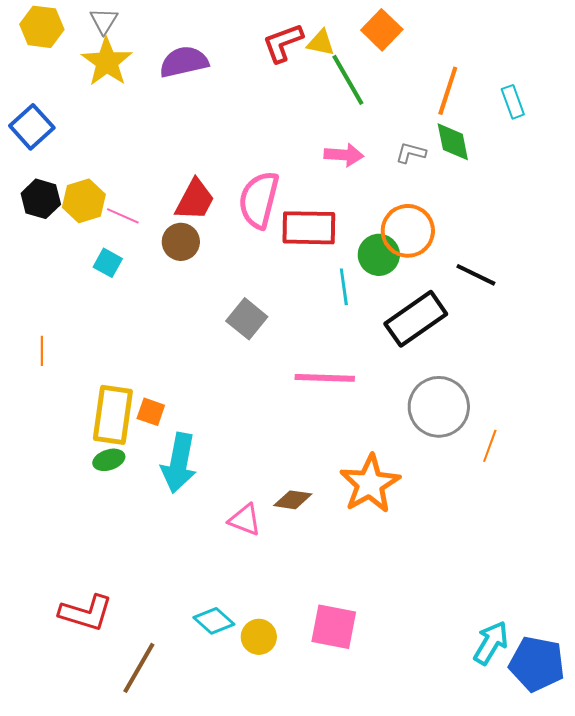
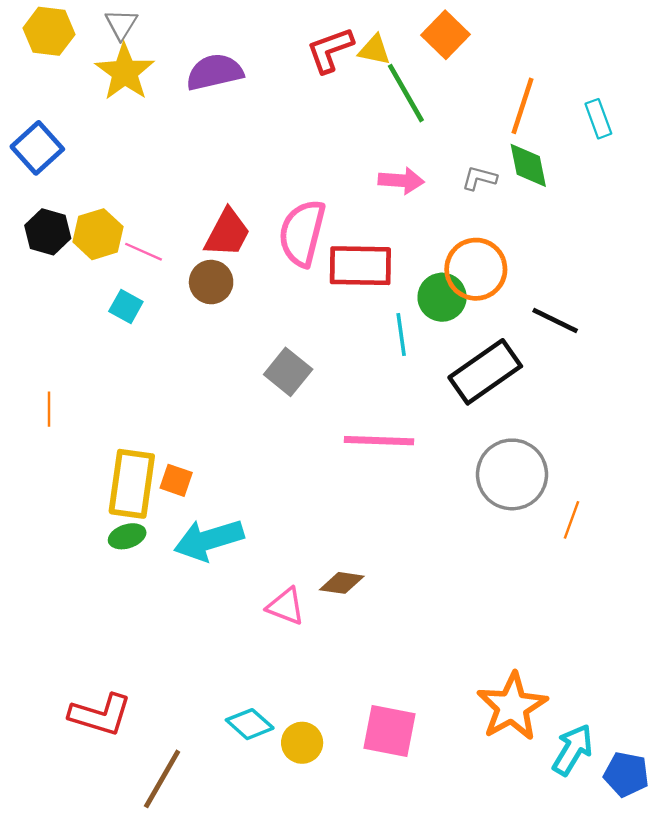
cyan arrow: (179, 463) -> (209, 540), turned 62
orange star: (370, 484) -> (512, 707), moved
blue pentagon: (537, 664) -> (626, 774), size x0.7

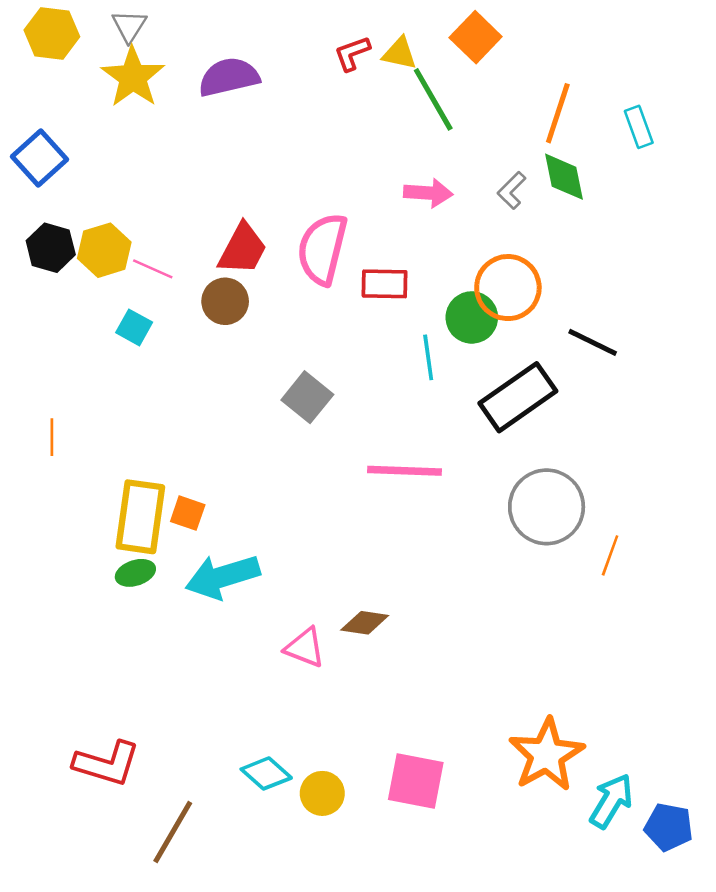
red L-shape: (330, 50) -> (352, 53), size x0.7
gray L-shape: (479, 178) -> (512, 190), turned -60
red rectangle: (360, 266) -> (385, 284), size x0.7

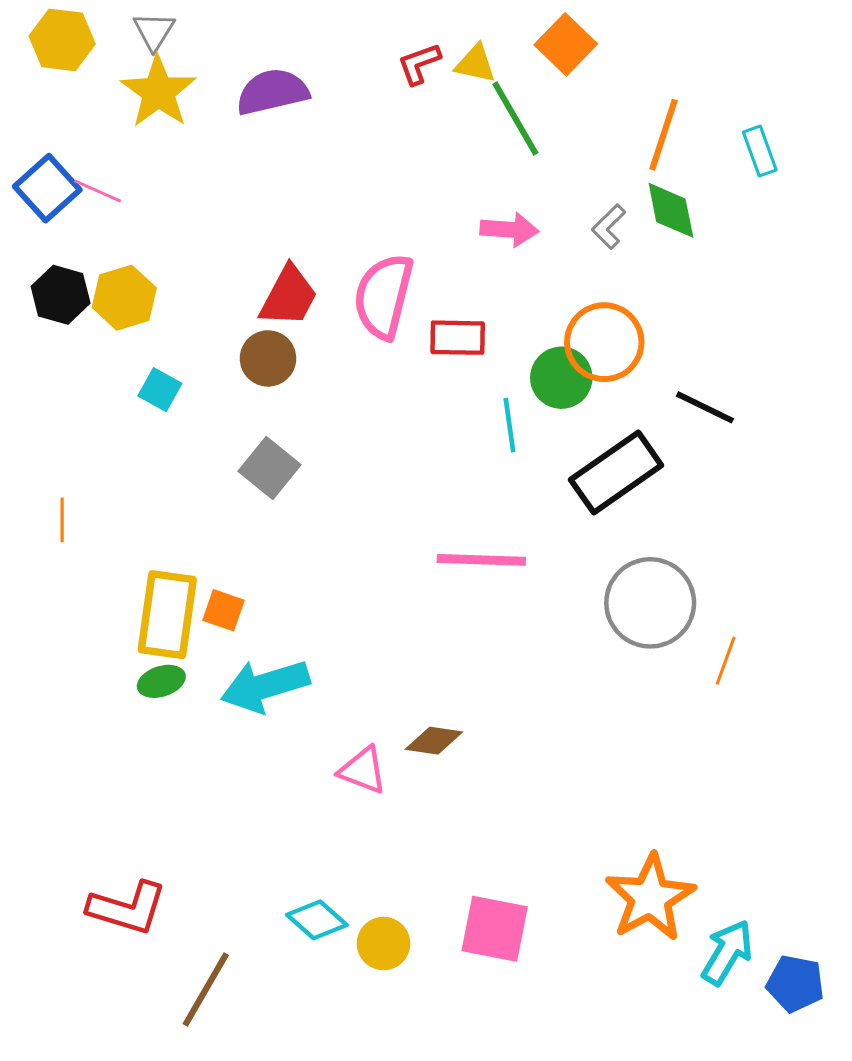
pink line: (153, 269) -> (98, 191), moved
gray square: (307, 397) -> (269, 468), moved

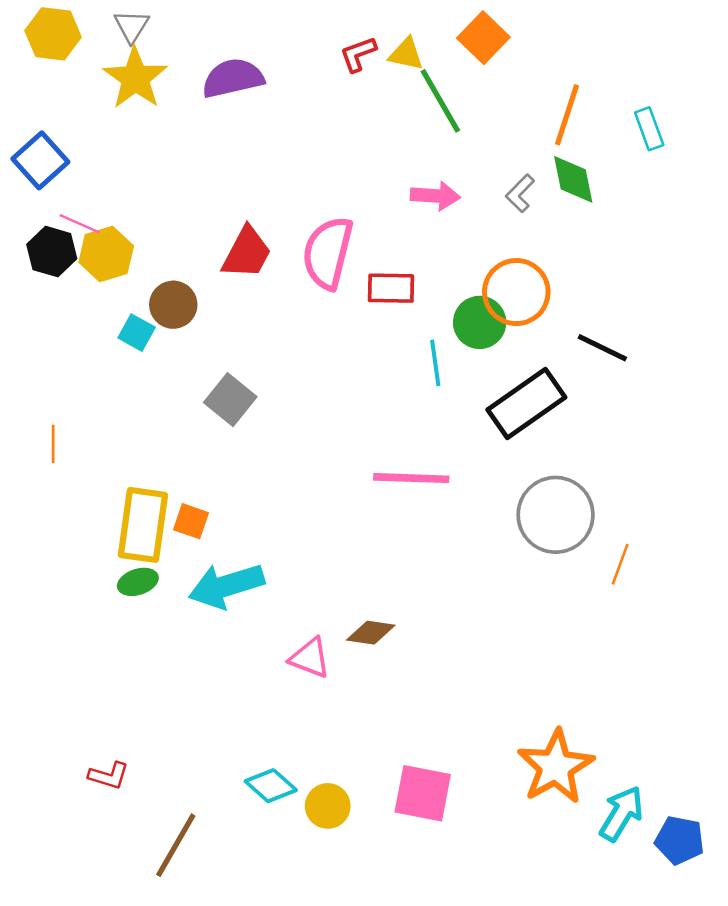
pink line: (98, 191) -> (80, 224), moved
brown circle: (268, 358) -> (173, 305), moved
red L-shape: (127, 908) -> (109, 776), size x0.6

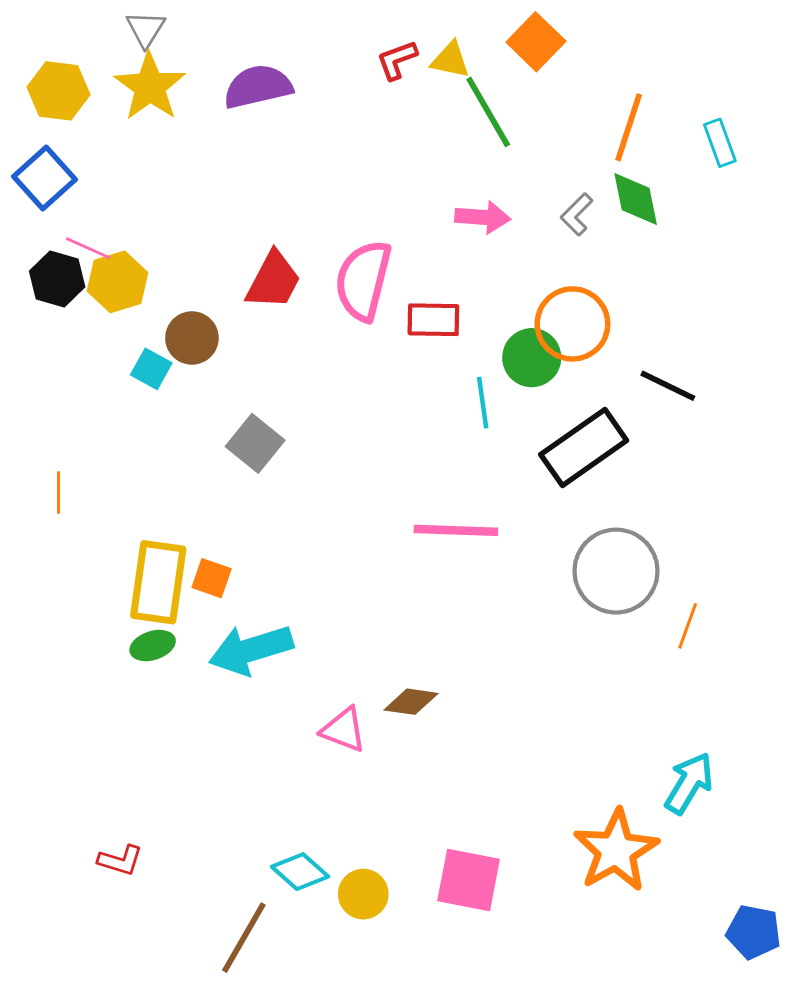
yellow hexagon: (53, 34) -> (59, 91), moved
cyan arrow: (621, 814) -> (689, 783), moved
brown line: (176, 845) -> (244, 938), moved

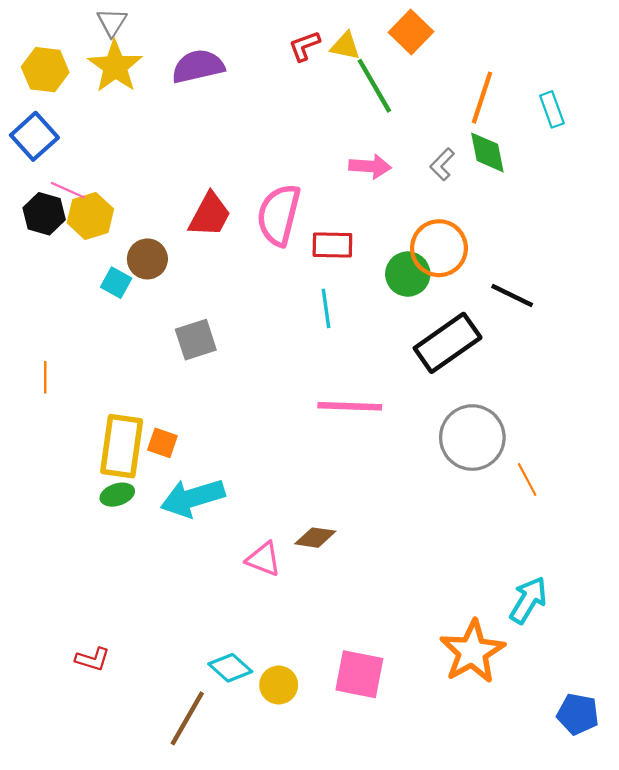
cyan line: (483, 403) -> (326, 308), moved
gray square: (255, 443) -> (196, 340), turned 33
orange line: (688, 626) -> (527, 480), turned -48

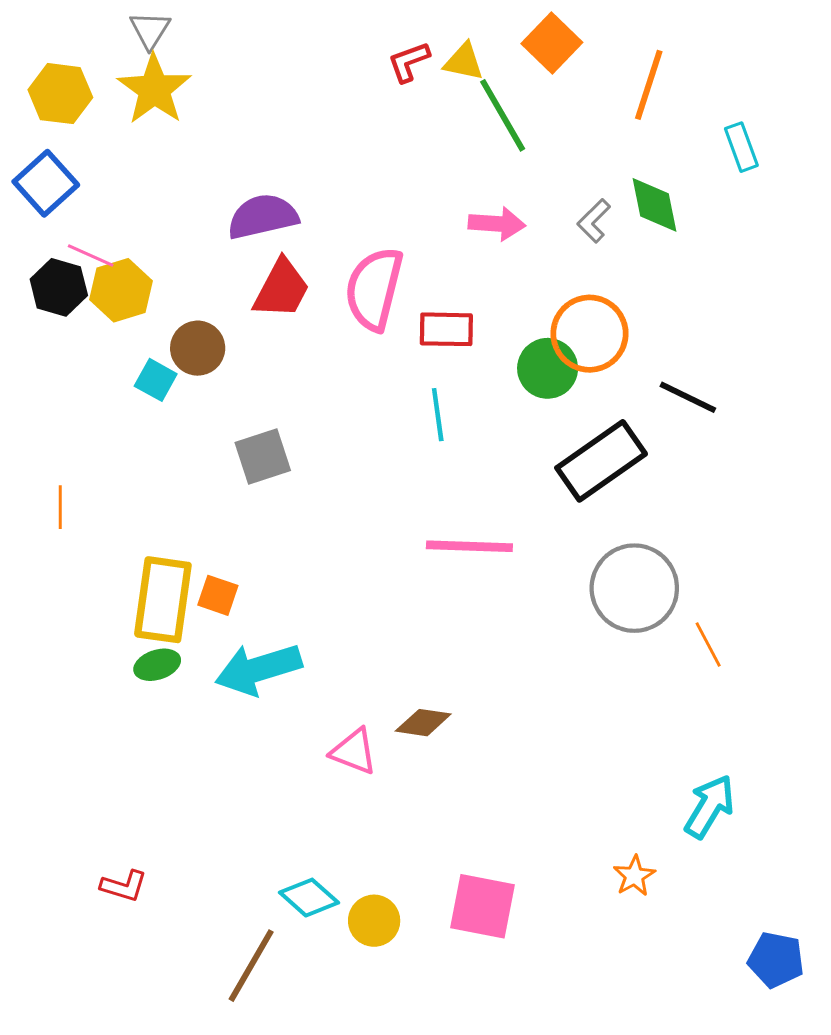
purple semicircle: (198, 66) -> (263, 217), moved
orange line: (482, 98) -> (649, 85), moved
orange star: (472, 652) -> (634, 876), size x0.5

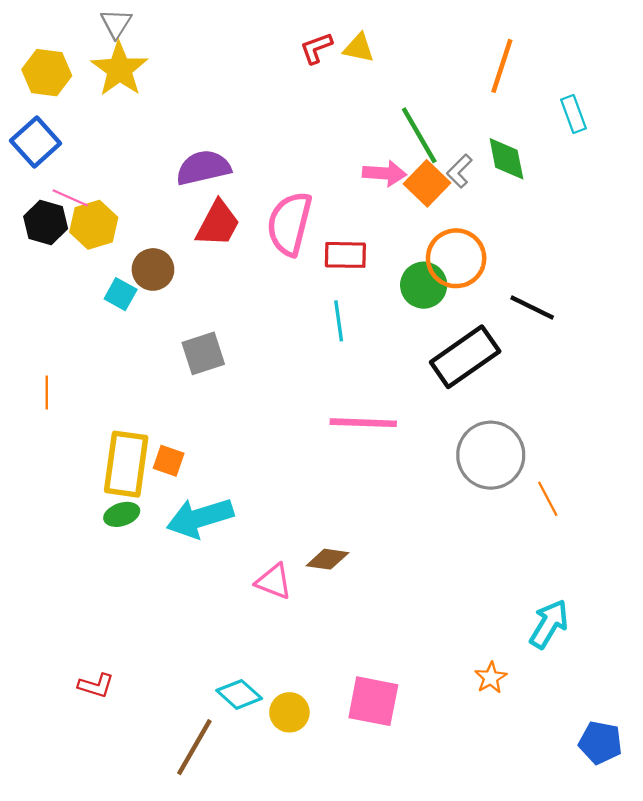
orange square: (552, 43) -> (427, 183), moved
green line: (503, 115) -> (419, 135), moved

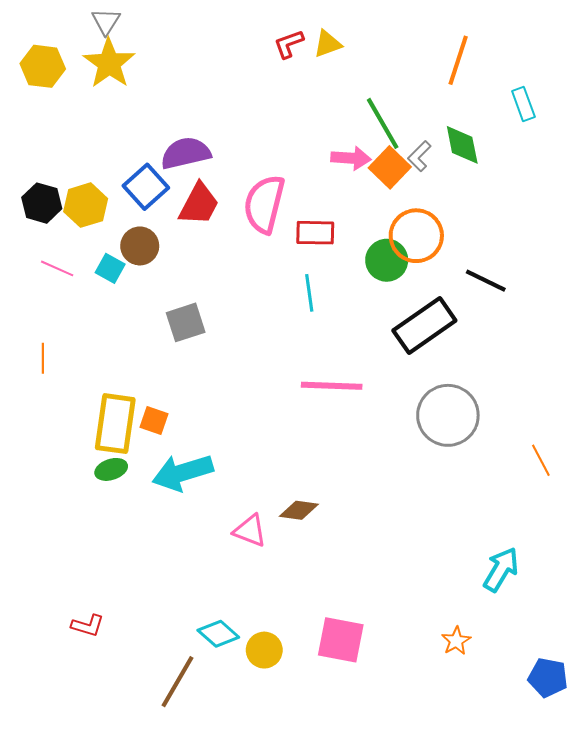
yellow triangle: (359, 48) -> (328, 44), turned -32
blue square: (36, 142) -> (146, 187), moved
pink line: (70, 198) -> (57, 268), moved
orange line: (548, 499) -> (541, 460), moved
orange star: (491, 678) -> (456, 641), moved

